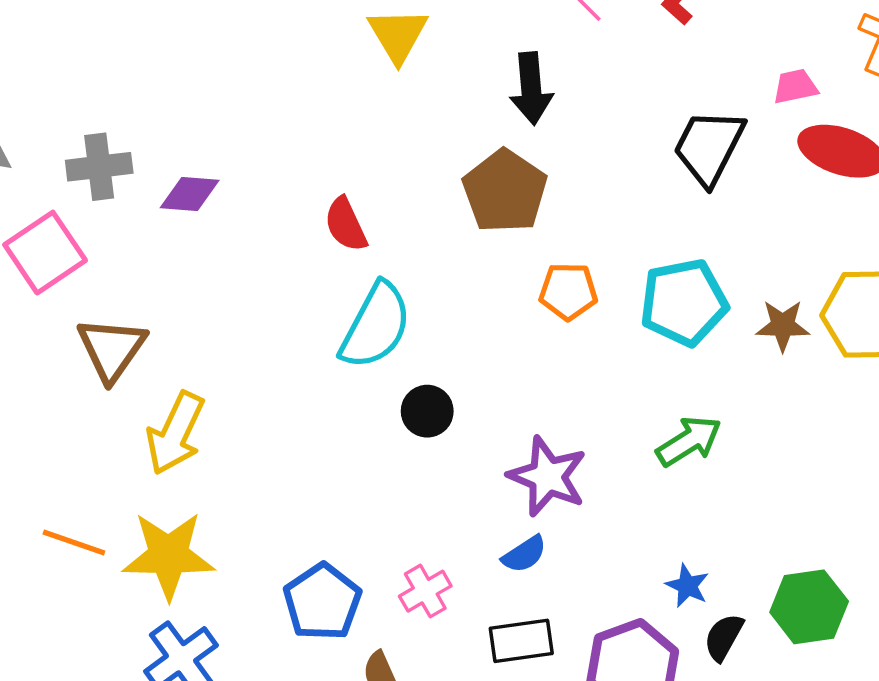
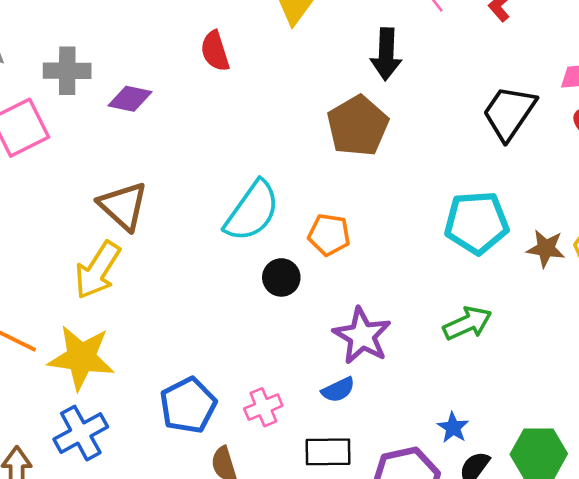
red semicircle: (346, 224) -> (215, 51), moved
orange pentagon: (568, 291) -> (329, 235), moved
brown triangle: (112, 349) -> (123, 206), moved, turned -30

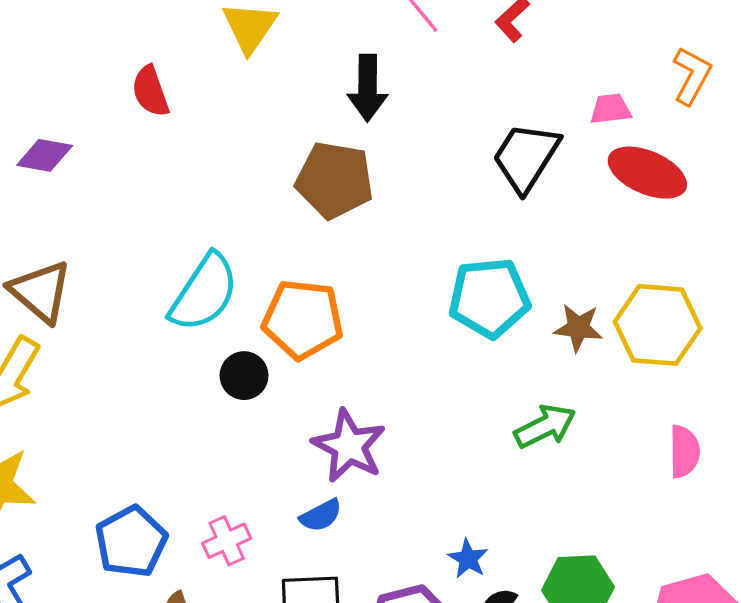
brown pentagon: (358, 126) -> (335, 180), turned -30
orange pentagon: (329, 235) -> (303, 319), size x1.5
green arrow: (467, 323) -> (545, 426), moved

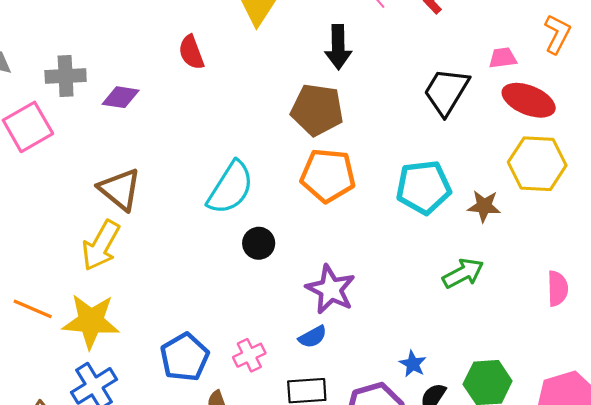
orange pentagon: (303, 319) -> (328, 175), moved
yellow hexagon: (658, 325) -> (537, 164), moved

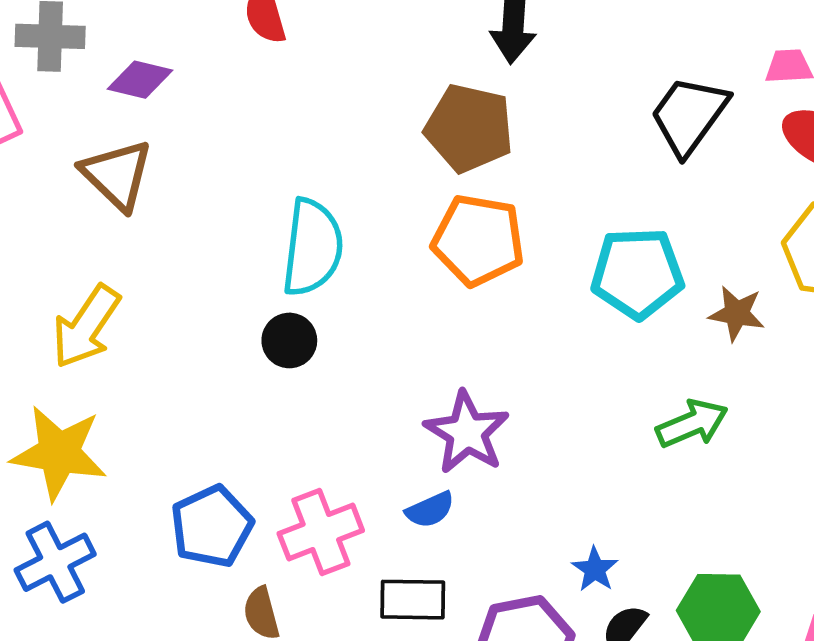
cyan semicircle: (230, 188) -> (312, 247), turned -30
brown triangle: (120, 189) -> (117, 175), moved
black circle: (259, 243) -> (289, 340), moved
pink cross: (249, 355) -> (321, 532), size x1.5

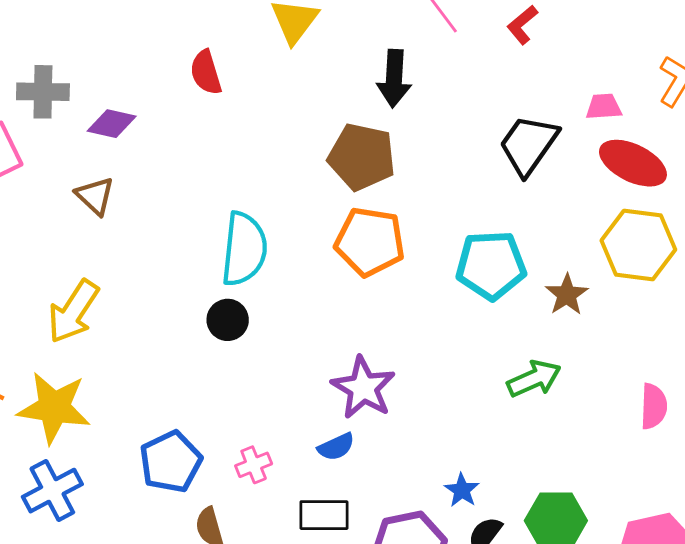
brown triangle: (117, 175) -> (95, 196), size x0.7
brown star: (737, 313) -> (567, 295), turned 30
pink cross: (321, 532) -> (254, 465), size x0.6

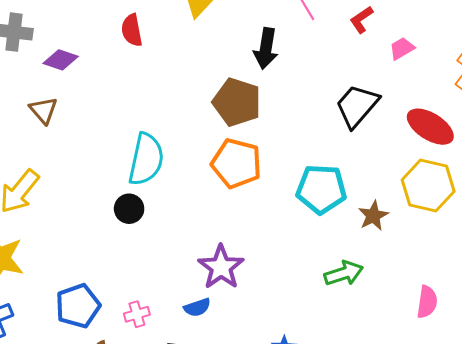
pink trapezoid: (604, 107) -> (402, 48), moved, turned -32

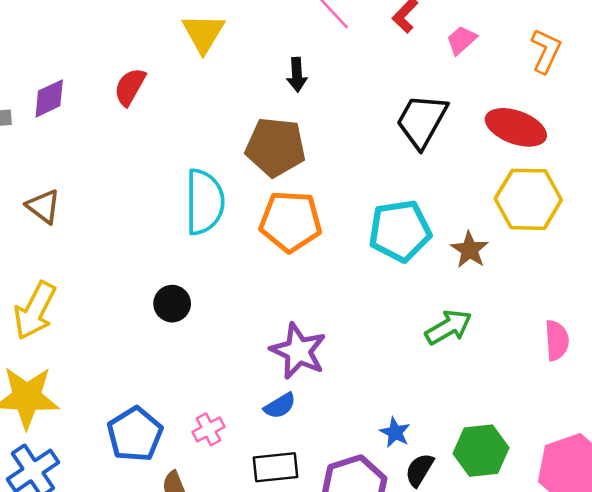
red semicircle: (132, 30) -> (130, 87), turned 52
black arrow: (266, 48) -> (297, 75), size x0.7
purple diamond: (61, 60) -> (49, 98), moved, turned -32
cyan semicircle: (146, 159) -> (204, 202), moved

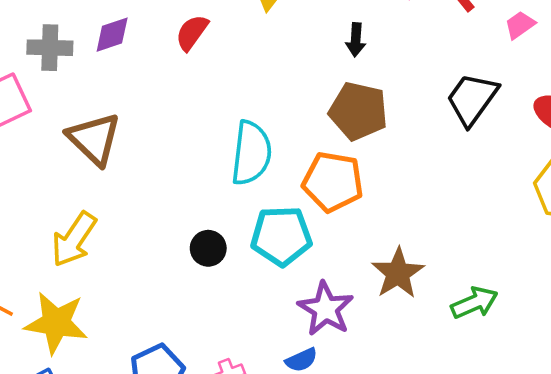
brown pentagon: (276, 147) -> (358, 111), moved
brown triangle: (43, 206) -> (94, 139), size x1.6
cyan pentagon: (400, 231) -> (281, 236), moved
brown star: (470, 250) -> (398, 273), moved, size x1.4

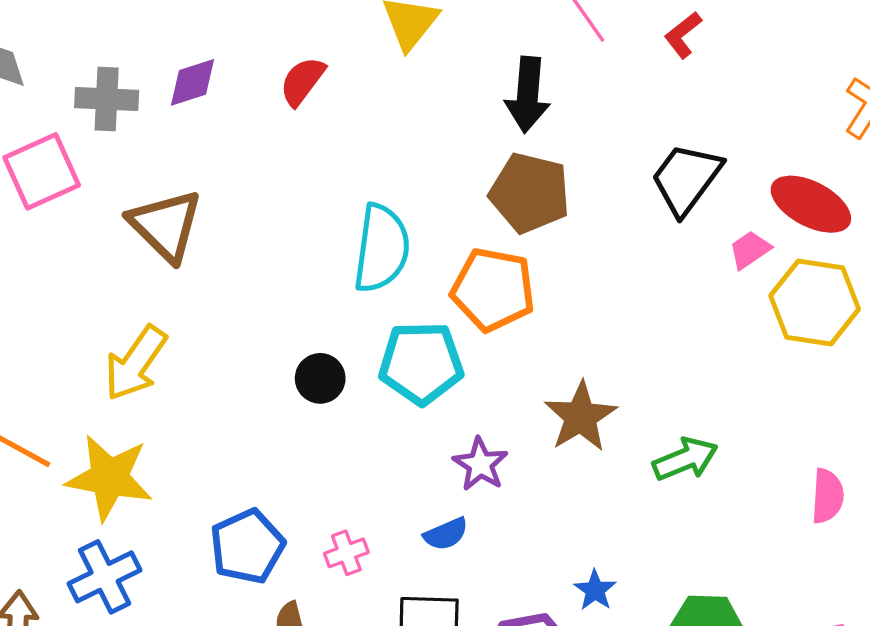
pink trapezoid: (520, 25) -> (750, 250), moved
black arrow: (356, 40) -> (528, 95), size x1.6
purple star: (326, 309) -> (480, 464), size x0.7

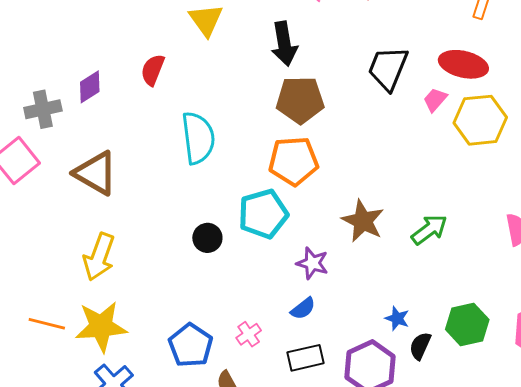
cyan semicircle: (382, 248) -> (198, 138), moved

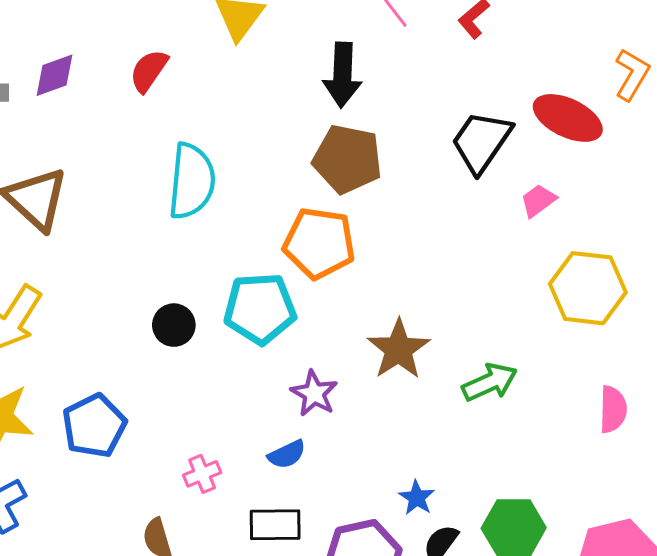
red ellipse: (463, 64) -> (568, 118), moved
yellow hexagon: (480, 120) -> (588, 288), moved
blue pentagon: (191, 345) -> (94, 426), moved

